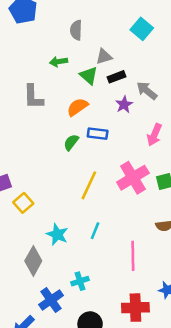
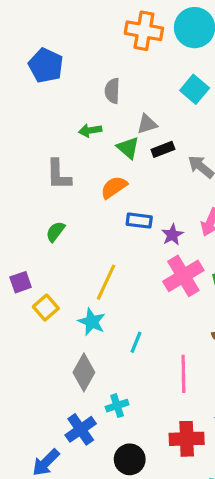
purple star: (124, 105) -> (172, 235), moved
green semicircle: (71, 142) -> (55, 232), moved
yellow line: (89, 185) -> (106, 282), moved
cyan star: (57, 234) -> (92, 322), moved
gray diamond: (33, 261) -> (84, 372), moved

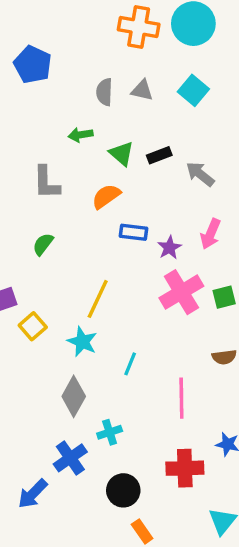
gray triangle: (147, 124) -> (142, 90), moved, turned 30

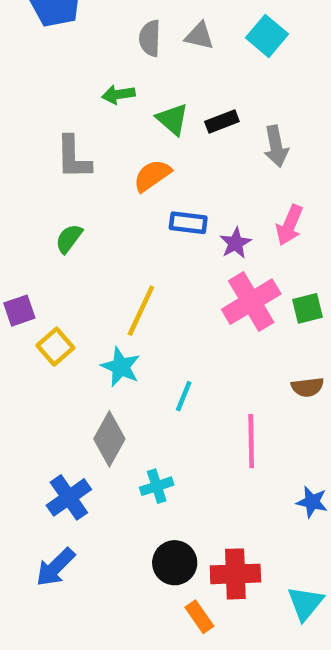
gray arrow: (200, 174) -> (276, 146), turned -140
blue cross: (70, 458) -> (69, 497), moved
red cross: (185, 468) -> (235, 574), moved

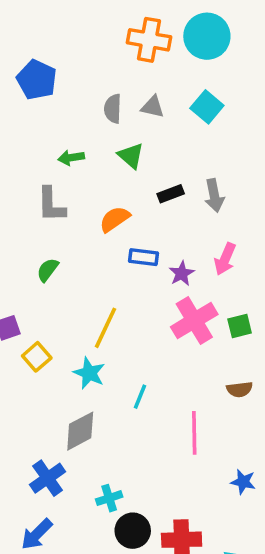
green arrow: (118, 94) -> (71, 158), moved
green triangle: (172, 119) -> (131, 156), moved
black rectangle: (222, 122) -> (171, 194), moved
gray diamond: (109, 439) -> (80, 431), turned 33
cyan cross: (157, 486) -> (109, 498), moved

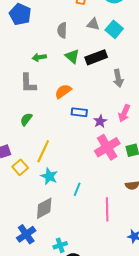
gray triangle: (153, 107) -> (93, 24), moved
black rectangle: (171, 194) -> (96, 57), moved, size x1.5
yellow line: (106, 328) -> (43, 151), moved

